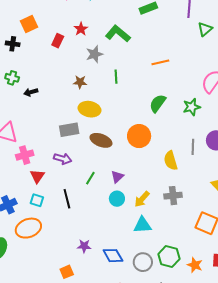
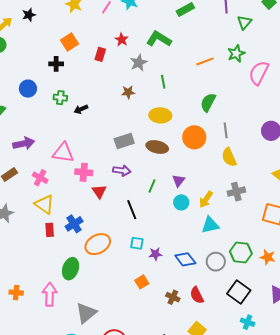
green star: (192, 107) -> (236, 54), moved
yellow ellipse: (90, 109) -> (160, 115), moved
gray line: (193, 147) -> (226, 130), moved
pink cross: (25, 155) -> (84, 172), turned 30
cyan square: (37, 200) -> (137, 243), moved

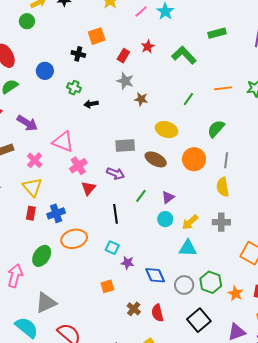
gray star: (139, 63) -> (125, 81), moved, turned 30
green line: (163, 82) -> (188, 99), moved, turned 32
purple arrow: (24, 143) -> (27, 123), turned 30
pink cross: (84, 172) -> (78, 166), turned 36

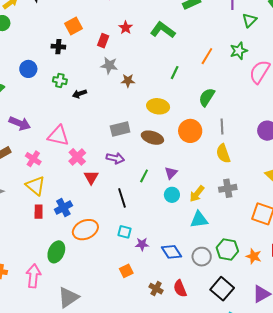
orange line: (223, 88) -> (207, 56), turned -42

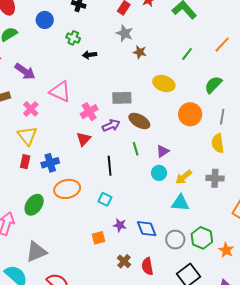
brown ellipse: (152, 138) -> (139, 121), moved
pink cross: (77, 157) -> (89, 112), moved
purple arrow: (115, 158) -> (111, 125), turned -48
green line: (144, 176) -> (136, 149), turned -56
purple star: (142, 244) -> (120, 225), moved

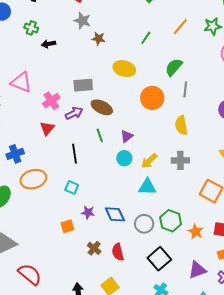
gray line: (222, 117) -> (185, 90), moved

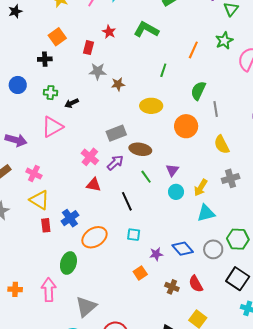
pink triangle: (21, 82) -> (52, 127), moved, turned -35
red triangle: (47, 128) -> (94, 185), turned -42

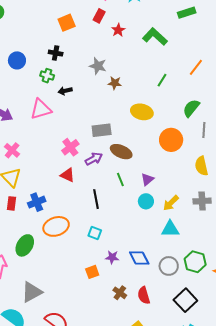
red rectangle: (88, 48) -> (99, 16), moved
black cross: (45, 59) -> (56, 53), moved

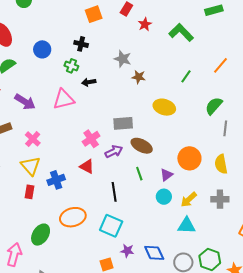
orange circle: (171, 140) -> (189, 158), moved
blue cross: (37, 202) -> (56, 180), moved
cyan square: (95, 233) -> (111, 226), size x1.6

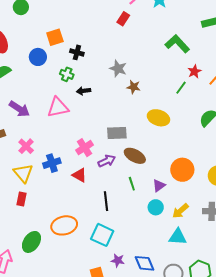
orange square: (94, 14) -> (55, 37), moved
red star: (145, 24) -> (194, 71), moved
blue cross: (56, 180) -> (52, 163), moved

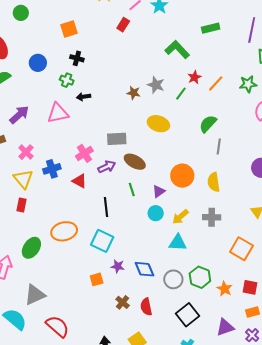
orange square: (55, 37) -> (69, 29), moved
gray star: (118, 69) -> (156, 85), moved
purple arrow: (19, 109) -> (19, 115), turned -75

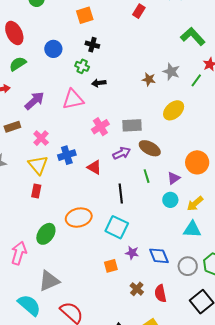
yellow ellipse: (158, 124) -> (174, 110), turned -60
pink cross: (84, 153) -> (100, 127), moved

